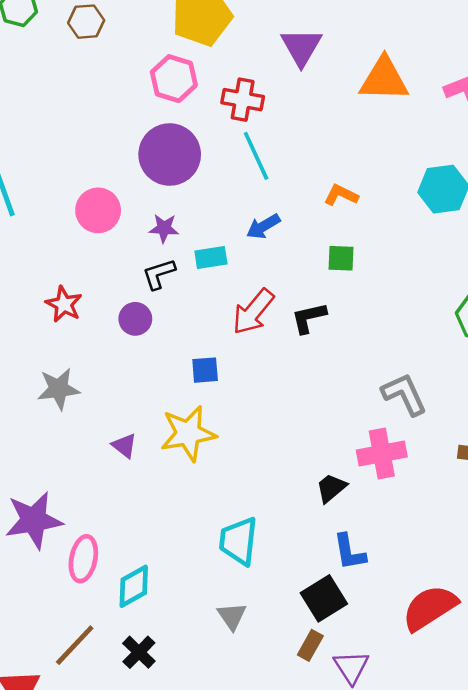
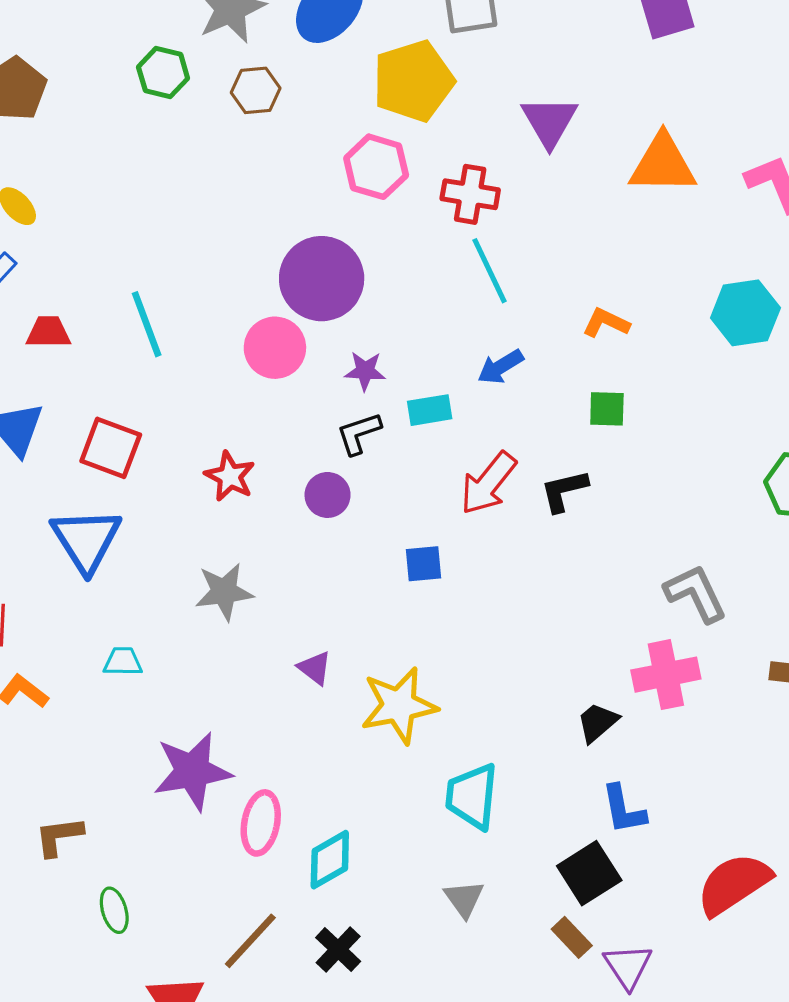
purple circle: (170, 154) -> (322, 279), moved
yellow star: (188, 433) -> (399, 705), moved
brown rectangle: (310, 645) -> (572, 937), turned -72

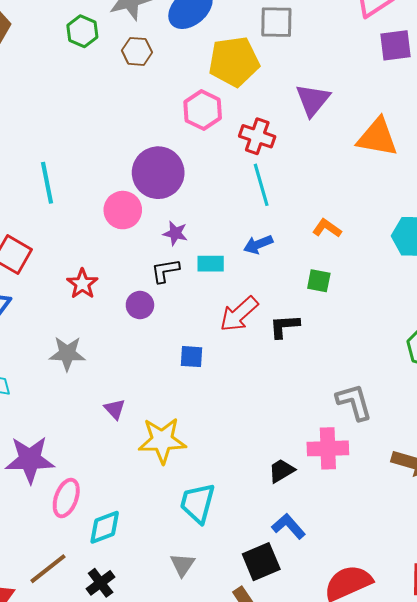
blue L-shape: (623, 809) -> (288, 526), turned 140

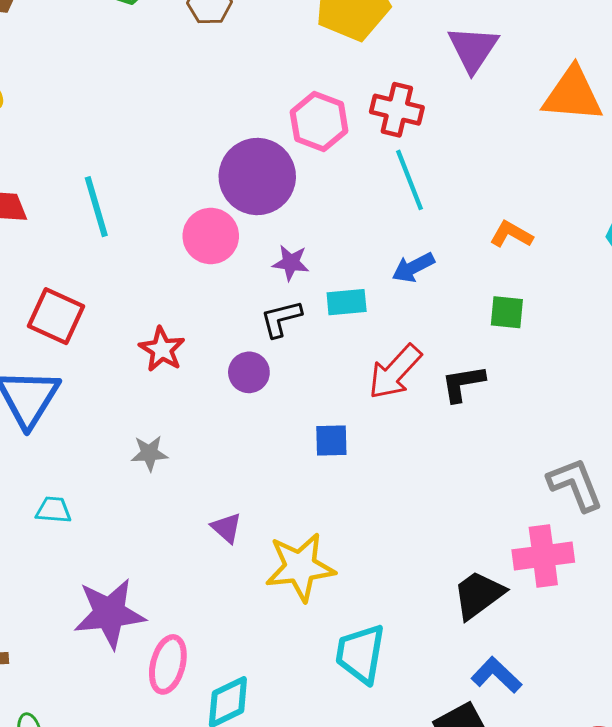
pink hexagon: (203, 110) -> (319, 122), moved
gray star: (67, 354) -> (149, 453), size x0.7
black trapezoid: (281, 471) -> (478, 595), size x1.4

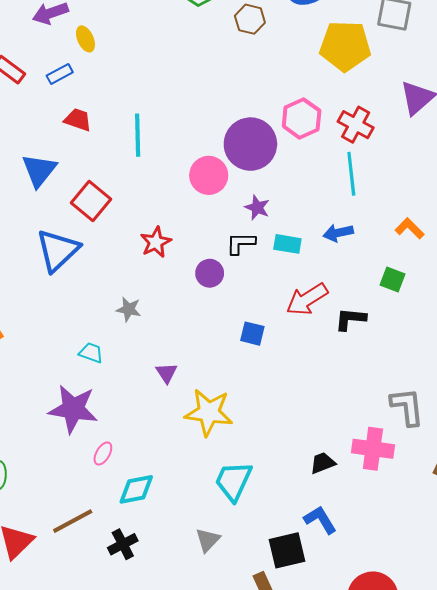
cyan trapezoid: (53, 510) -> (91, 353), moved
black trapezoid: (478, 595) -> (323, 463), size x0.7
pink ellipse: (168, 664) -> (103, 454), size x0.6

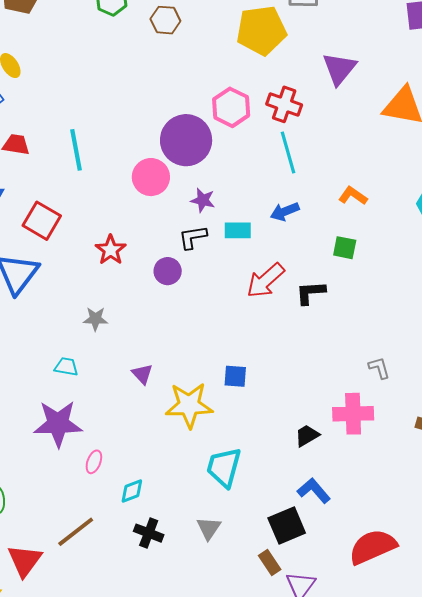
blue square: (252, 334) -> (235, 376), moved
gray L-shape: (407, 407) -> (379, 368), size x0.6
cyan diamond: (136, 489) -> (132, 491), size x0.7
black cross: (123, 544) -> (149, 533), moved, turned -32

